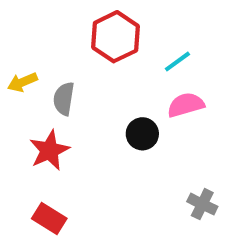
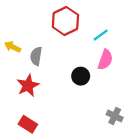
yellow arrow: (22, 82) -> (13, 47), turned 49
pink semicircle: (186, 105) -> (105, 60), turned 126

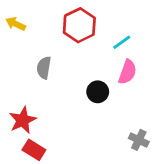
yellow arrow: (13, 47) -> (16, 24), moved
red star: (28, 86) -> (23, 120), moved

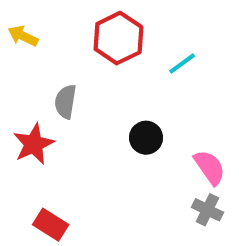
pink semicircle: (127, 72) -> (210, 167), moved, turned -55
red star: (23, 120) -> (34, 144), moved

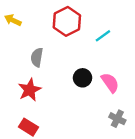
red star: (34, 144) -> (30, 90), moved
pink semicircle: (210, 167) -> (110, 83), moved

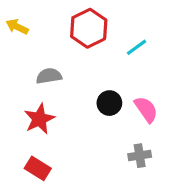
gray semicircle: (37, 57) -> (49, 76), turned 72
gray cross: (117, 119) -> (140, 156), moved, turned -35

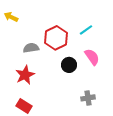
red hexagon: (89, 28) -> (56, 38), moved
pink semicircle: (146, 109) -> (92, 57), moved

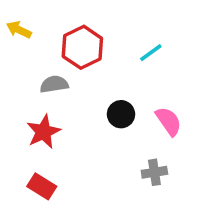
red hexagon: (56, 38) -> (82, 47), moved
pink semicircle: (92, 57) -> (169, 121), moved

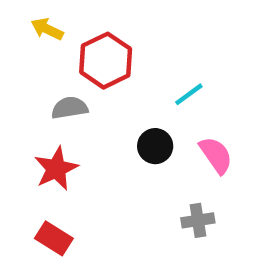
yellow arrow: (19, 30) -> (47, 29), moved
cyan line: (151, 53) -> (189, 94), moved

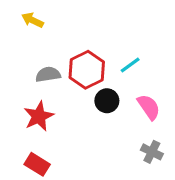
red hexagon: (106, 61) -> (87, 70), moved
gray cross: (198, 220) -> (152, 152), moved, turned 35

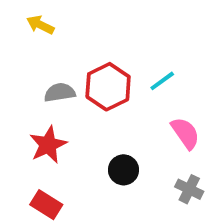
black circle: (107, 101) -> (124, 170), moved

